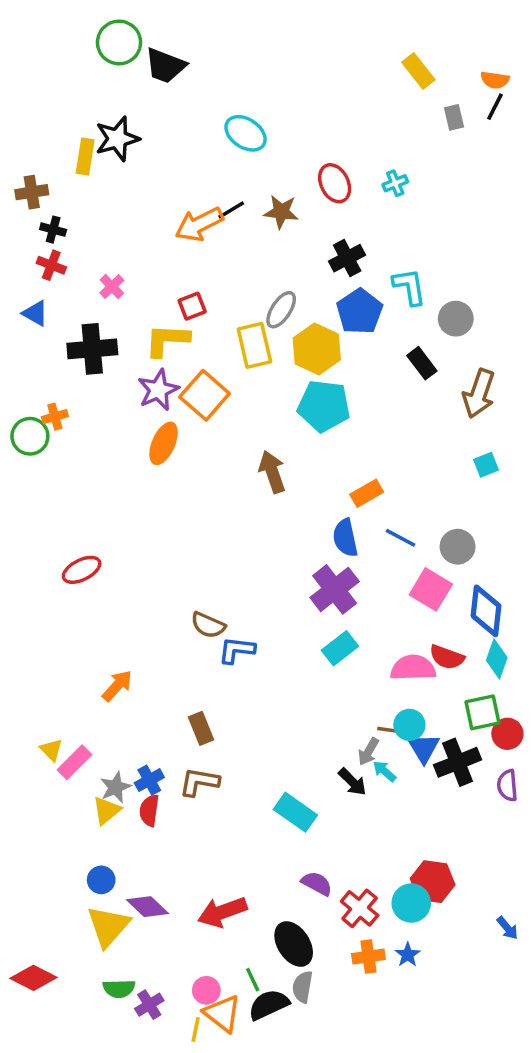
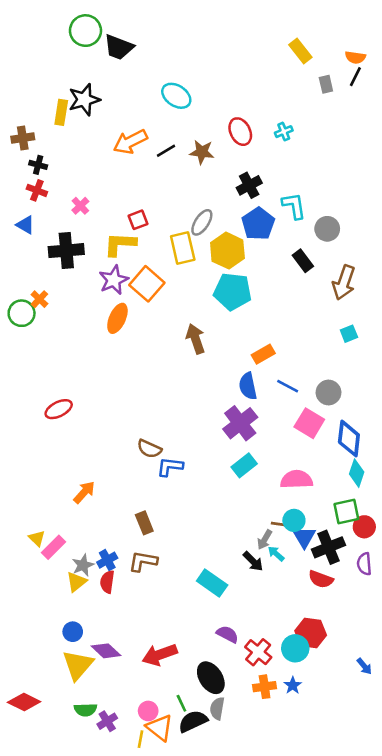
orange arrow: (199, 224) -> (130, 142), moved
orange cross: (55, 417) -> (39, 299), turned -30
red semicircle: (447, 657) -> (321, 579), moved

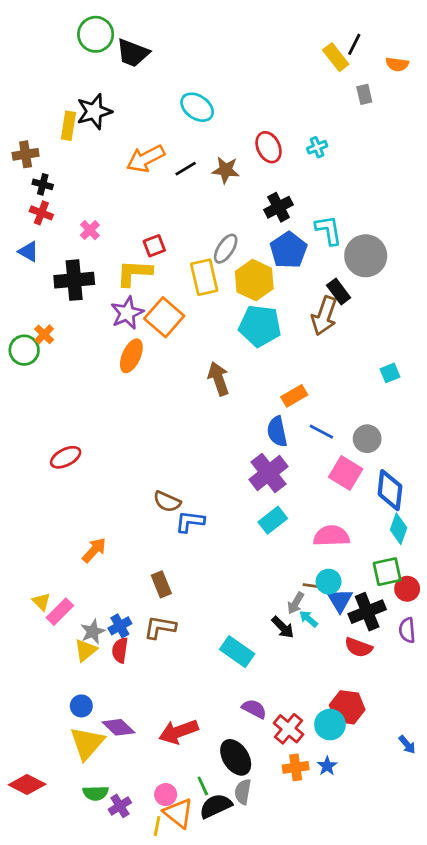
black line: (355, 77) -> (354, 44), moved
gray circle: (327, 229) -> (366, 256), size x1.5
brown arrow: (344, 283) -> (324, 316), moved

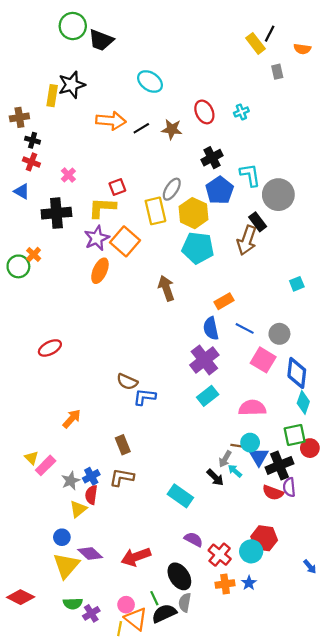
orange arrow: (146, 159) -> (111, 121), turned -148
purple semicircle: (407, 630) -> (289, 487), moved
yellow triangle: (86, 650) -> (78, 509), moved

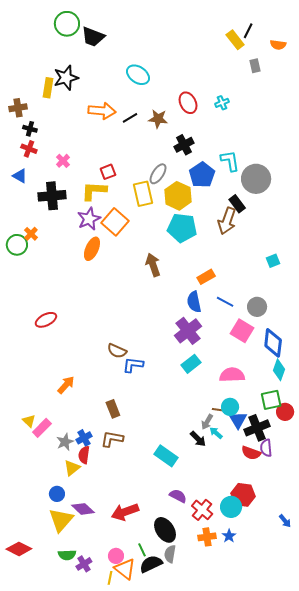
black cross: (212, 158) -> (184, 145), moved

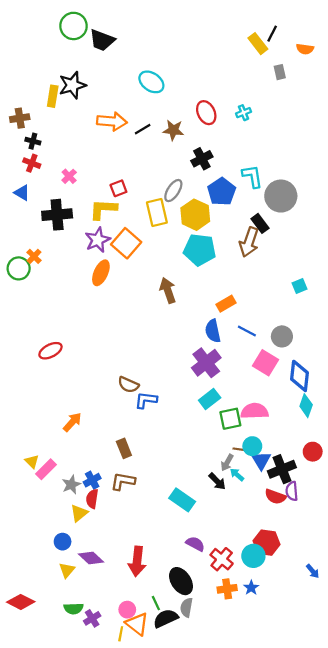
green square: (271, 400) -> (230, 419), moved
red arrow: (125, 512) -> (137, 561), turned -64
yellow triangle: (61, 520) -> (67, 570), size x0.6

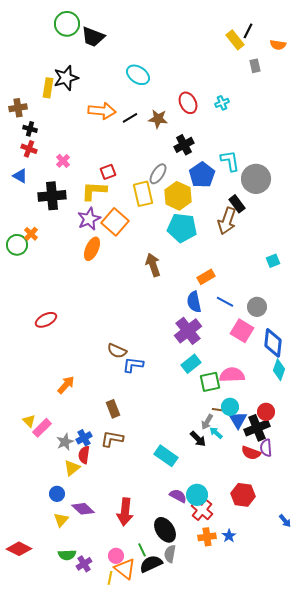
red circle: (313, 452) -> (266, 412), moved
cyan circle: (253, 556) -> (197, 495), moved

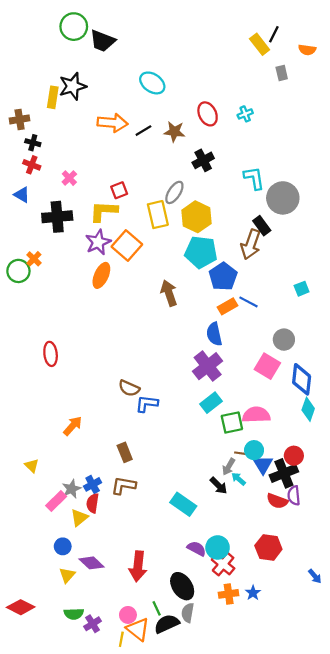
blue pentagon: (202, 175) -> (223, 277), moved
blue line: (225, 302) -> (249, 302), moved
red ellipse: (46, 320) -> (51, 354), turned -70
pink rectangle: (42, 428) -> (56, 501), moved

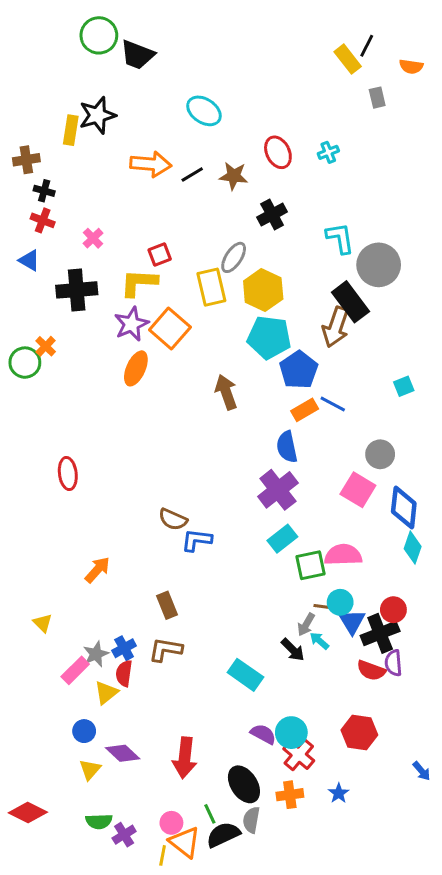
black rectangle: (262, 226) -> (351, 302), size x1.5
orange cross: (229, 594) -> (290, 795), moved

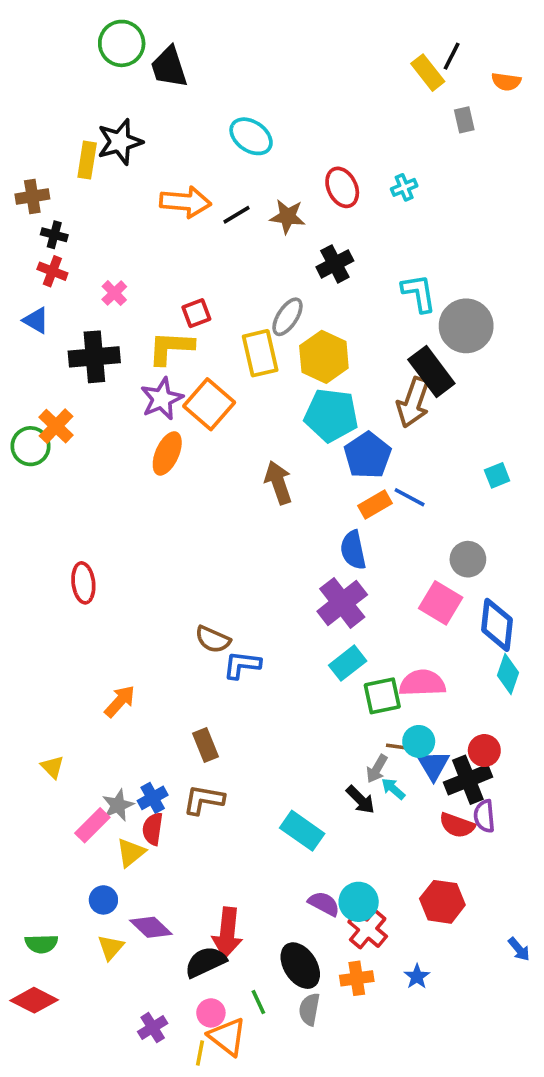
black trapezoid: (137, 55) -> (169, 67), turned 51
orange cross: (46, 346) -> (56, 426), size x1.4
green semicircle: (99, 821) -> (41, 944), moved
black semicircle: (223, 835) -> (205, 962), moved

